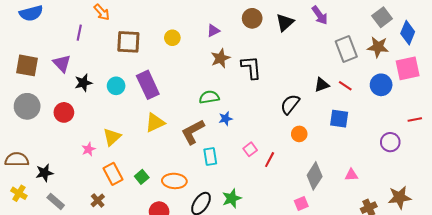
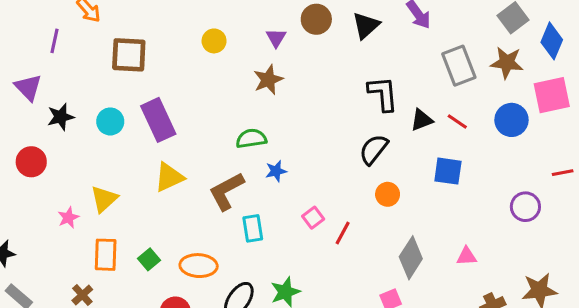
purple triangle: (213, 31) -> (276, 38), moved, turned -32
yellow circle: (172, 38) -> (214, 41), moved
black L-shape: (251, 67) -> (383, 94), moved
orange rectangle: (113, 174) -> (106, 255), turned 30

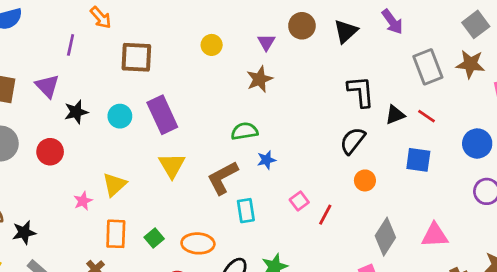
blue circle: (511, 120) -> (477, 144), moved
yellow triangle: (169, 177) -> (172, 165), turned -36
pink triangle: (467, 256) -> (435, 235), size x1.5

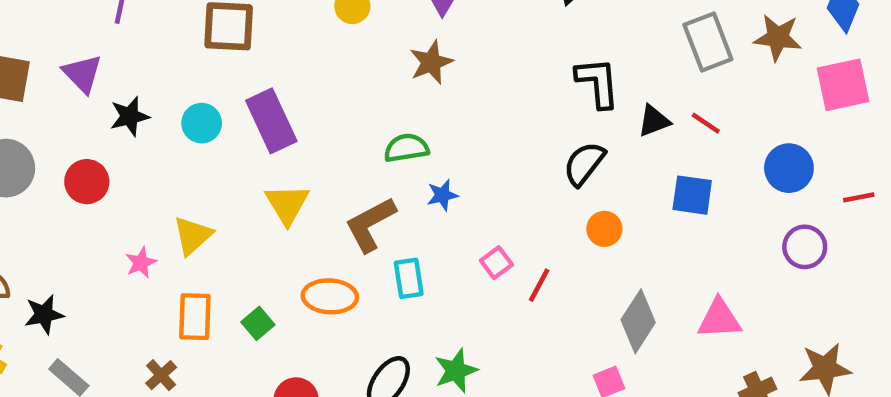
orange ellipse: (198, 243) -> (330, 296), moved

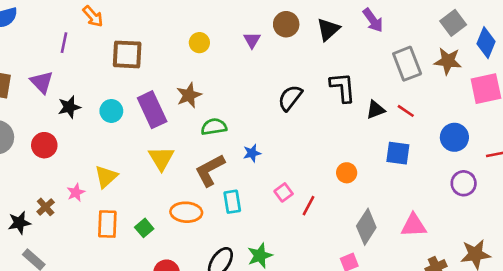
brown star: (431, 62) -> (189, 95), moved
green semicircle: (406, 148) -> (214, 127), moved
black semicircle: (584, 164) -> (290, 98), moved
brown cross: (161, 375) -> (46, 207), moved

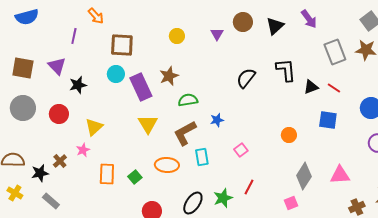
cyan circle: (111, 111) -> (116, 74), moved
yellow triangle: (106, 177) -> (94, 127), moved
red line: (308, 206) -> (249, 187), moved

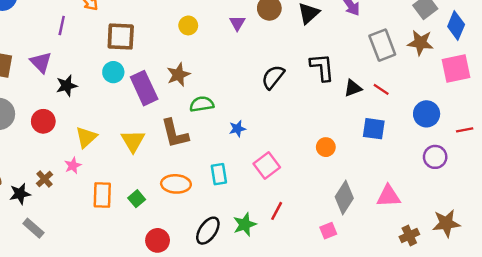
yellow triangle: (148, 124) -> (133, 141), moved
brown L-shape: (185, 133) -> (175, 134), moved, turned -76
pink square: (241, 150) -> (267, 165), size x1.5

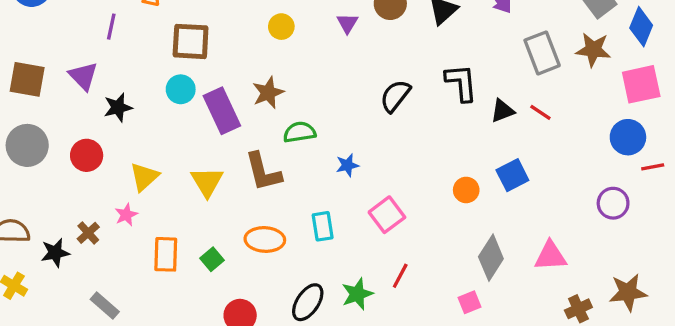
blue circle: (427, 114) -> (628, 137), moved
blue square: (374, 129) -> (512, 175), moved, turned -35
gray rectangle: (33, 228) -> (105, 306), moved

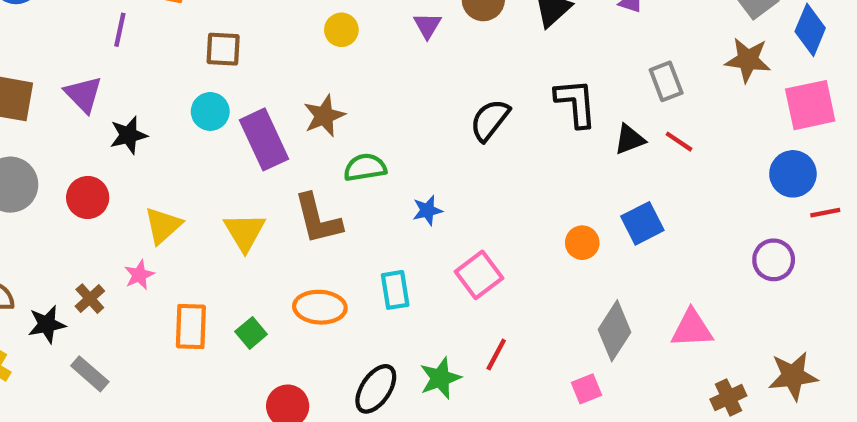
brown square: (191, 41) -> (223, 49), size x0.7
gray rectangle: (542, 53) -> (666, 81), moved, size x0.7
gray rectangle: (105, 306) -> (90, 374), moved

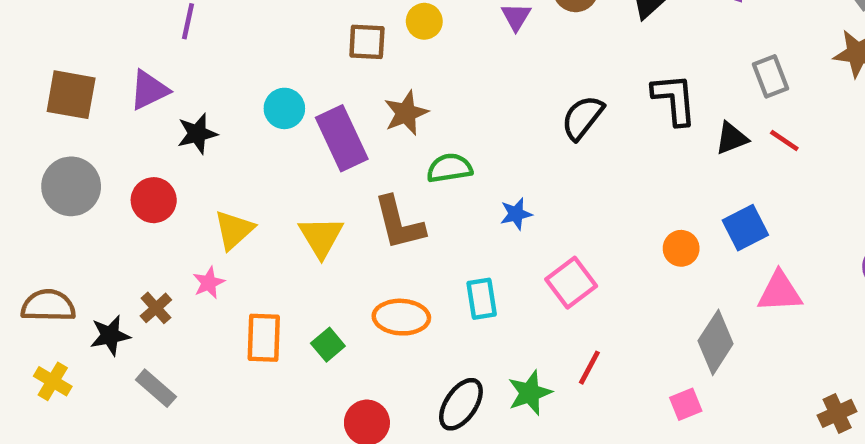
brown square: (223, 49) -> (367, 42), moved
purple triangle: (83, 94) -> (149, 90), turned 48
pink triangle: (692, 329) -> (780, 292), moved

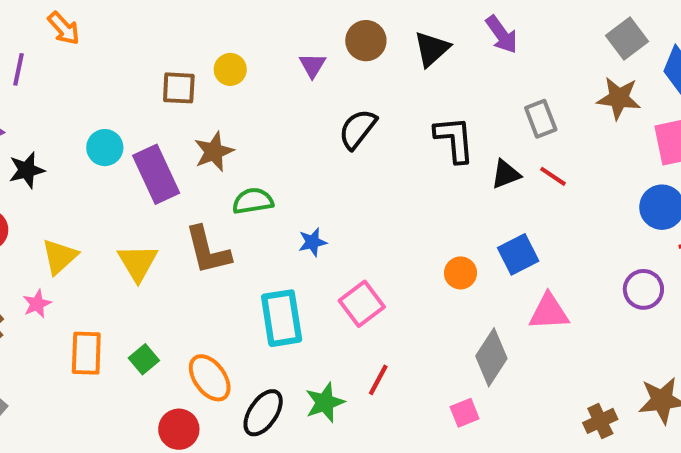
black semicircle: (583, 118) -> (358, 129), moved
cyan rectangle: (482, 299) -> (282, 318), size x1.5
orange ellipse: (401, 317) -> (210, 378), moved, turned 51

